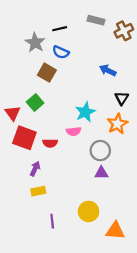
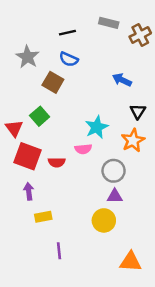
gray star: (35, 43) -> (27, 57), moved
purple arrow: (35, 169) -> (29, 191), moved, turned -32
yellow circle: (89, 211) -> (104, 220), moved

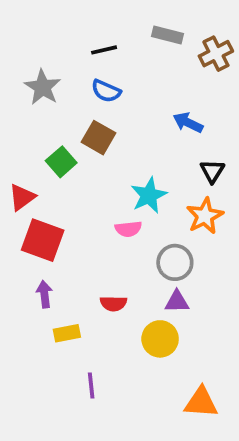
brown square: (53, 82) -> (99, 138), moved
green square: (40, 116) -> (61, 162), moved
red triangle: (14, 128) -> (22, 197), turned 30
red semicircle: (57, 162) -> (113, 303), moved

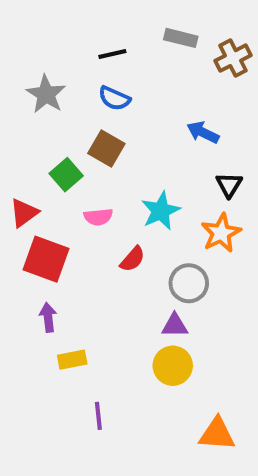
pink semicircle: (128, 229) -> (98, 217), moved
purple triangle: (177, 302) -> (175, 325), moved
red semicircle: (113, 303) -> (132, 259), moved, turned -50

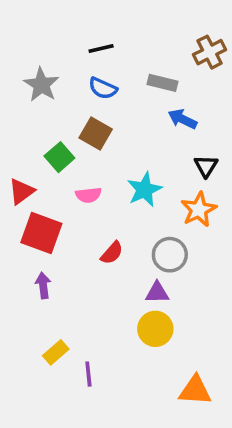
gray rectangle: (181, 38) -> (163, 83), moved
red semicircle: (132, 259) -> (112, 253), moved
yellow rectangle: (72, 360) -> (56, 352), moved, turned -30

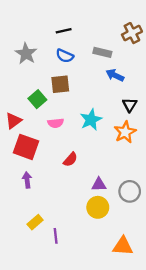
brown square: (96, 134) -> (60, 84), turned -36
gray circle: (170, 255) -> (130, 191), moved

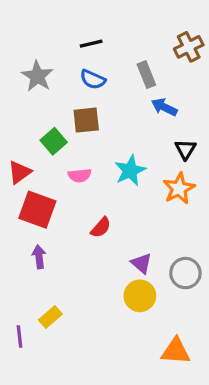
gray rectangle: (102, 52) -> (146, 75), turned 54
purple triangle: (99, 185) -> (142, 263), turned 42
purple line: (56, 236) -> (19, 336), moved

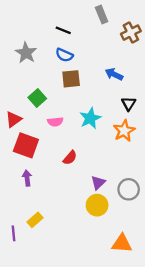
black line: (91, 44) -> (63, 30), turned 35
gray rectangle: (146, 75) -> (102, 14), moved
brown square: (86, 120) -> (71, 79), moved
purple triangle: (142, 263) -> (98, 183), turned 35

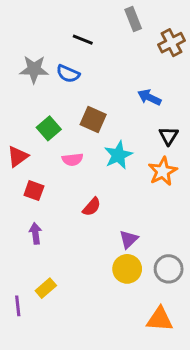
gray star: (26, 53) -> (34, 69), turned -30
blue semicircle: (64, 55) -> (68, 74), moved
brown square: (71, 79) -> (93, 120), moved, turned 30
red square: (26, 145) -> (34, 191), size x0.6
gray circle: (129, 189) -> (169, 269), moved

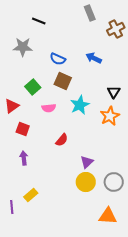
black line: (83, 40) -> (39, 21), moved
blue semicircle: (68, 74) -> (58, 59), moved
blue arrow: (149, 97) -> (94, 58), moved

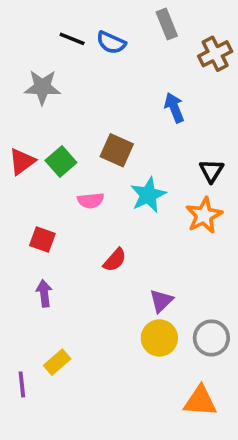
blue arrow: (94, 58) -> (174, 108), turned 42
blue semicircle: (58, 59) -> (111, 43), moved
red triangle: (12, 106) -> (22, 161), moved

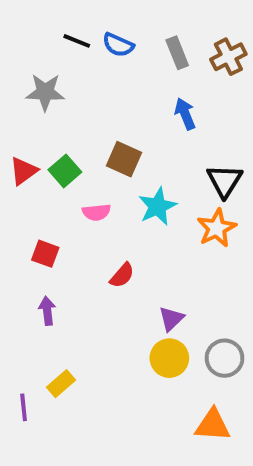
gray rectangle: (167, 24) -> (177, 53), moved
black triangle: (211, 171) -> (224, 181), size x1.4

